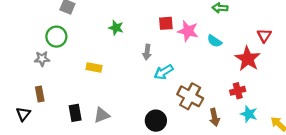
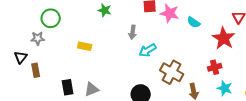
black triangle: (23, 114) -> (21, 57), moved

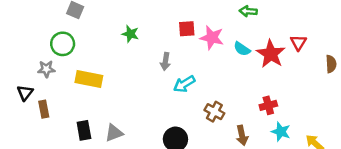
red star: (224, 38) -> (271, 54), moved
yellow rectangle: (85, 46) -> (89, 79), moved, size x1.5
brown cross: (172, 72) -> (214, 112), size x0.7

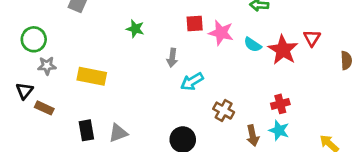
green circle: (63, 44) -> (34, 39), moved
brown rectangle: (44, 109) -> (44, 108), turned -54
cyan star: (281, 132) -> (279, 130), moved

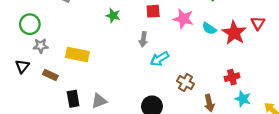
red square: (195, 23) -> (153, 11), moved
brown rectangle: (44, 108) -> (50, 75), moved
cyan star: (279, 130) -> (243, 99), moved

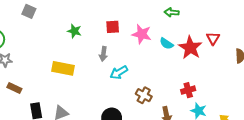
yellow rectangle: (77, 54) -> (63, 68), moved

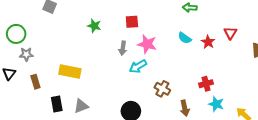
pink star: (142, 34) -> (147, 44), moved
red star: (190, 48) -> (208, 42), size x0.6
yellow rectangle: (63, 68) -> (70, 72), moved
brown rectangle: (14, 88) -> (35, 82), turned 48

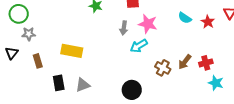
brown arrow: (185, 108) -> (185, 62), moved, turned 49

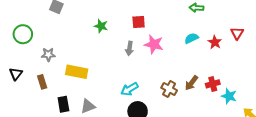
cyan semicircle: (185, 18) -> (191, 38), turned 120
gray star: (29, 34) -> (48, 54), moved
cyan arrow: (139, 46) -> (129, 89), moved
cyan star: (216, 83) -> (229, 96), moved

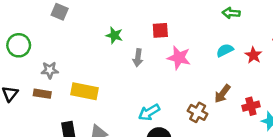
gray arrow: (129, 48) -> (138, 58), moved
brown rectangle: (42, 82) -> (42, 94), moved, turned -64
brown arrow: (191, 83) -> (222, 94), moved

